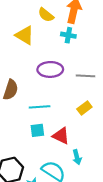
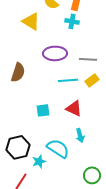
cyan line: (40, 107) -> (68, 80), moved
yellow rectangle: (84, 108) -> (92, 80), moved
red triangle: (61, 136) -> (74, 108), moved

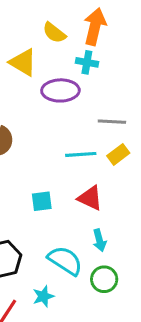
purple ellipse: (55, 53) -> (60, 90), moved
cyan star: (39, 161) -> (43, 296), moved
green circle: (92, 175) -> (104, 279), moved

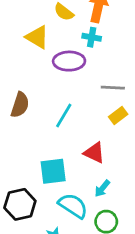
cyan line: (81, 154) -> (64, 115), moved, turned -55
cyan square: (42, 201) -> (53, 171), moved, size x1.5
cyan arrow: (99, 240) -> (102, 188), turned 54

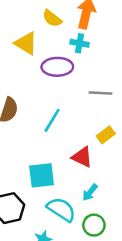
yellow rectangle: (118, 115) -> (106, 135), moved

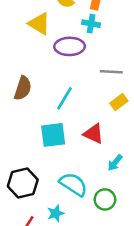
yellow rectangle: (106, 135) -> (119, 102), moved
cyan square: (42, 175) -> (53, 135), moved
cyan arrow: (90, 192) -> (115, 163), moved

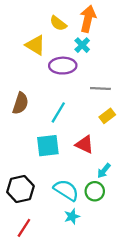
cyan cross: (91, 24) -> (82, 45), turned 35
green circle: (105, 199) -> (95, 191), moved
cyan star: (56, 213) -> (72, 216), moved

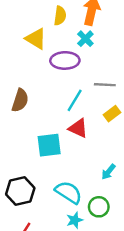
yellow semicircle: (58, 23) -> (60, 16), turned -120
cyan line: (58, 112) -> (75, 100), moved
red triangle: (84, 144) -> (78, 128), moved
green circle: (95, 191) -> (99, 207), moved

